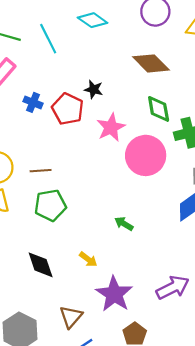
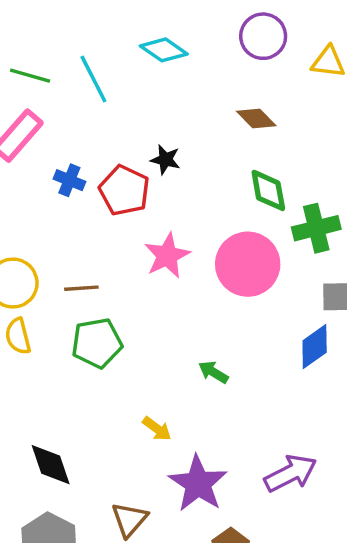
brown diamond: (151, 63) -> (256, 118), size x0.7
pink star: (111, 127) -> (167, 256), moved
black diamond: (41, 265) -> (51, 465), moved

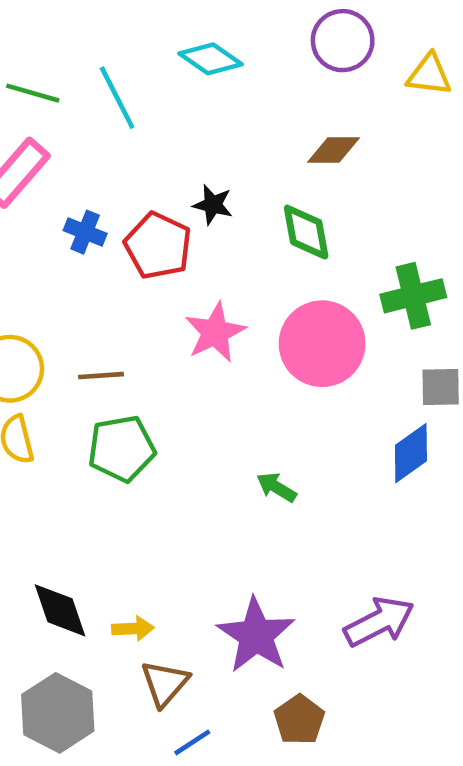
brown diamond: (256, 118) -> (333, 150), turned -45
green diamond: (268, 190) -> (306, 232), moved
yellow arrow: (157, 429) -> (133, 629), moved, turned -40

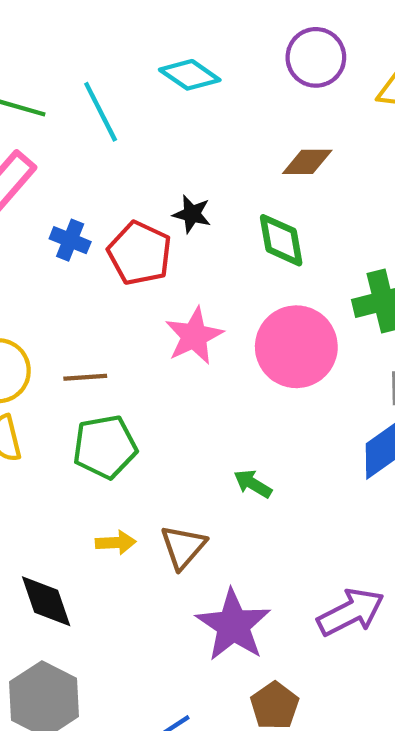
yellow arrow: (133, 629) -> (116, 543), moved
brown triangle: (165, 683) -> (183, 547), moved

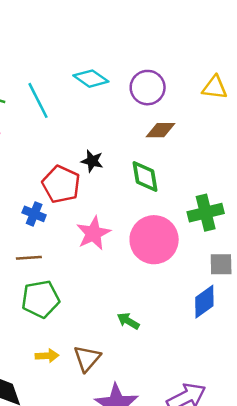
purple circle: (316, 57) -> (148, 88), moved
blue cross: (70, 240) -> (34, 214), moved

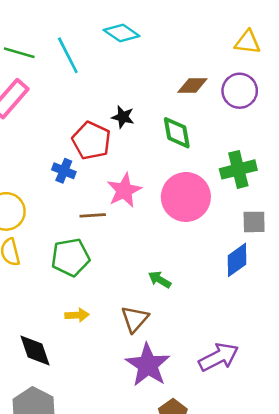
purple circle: (148, 88) -> (240, 91), moved
brown line: (29, 258) -> (93, 215), moved
brown triangle: (87, 358) -> (135, 319), moved

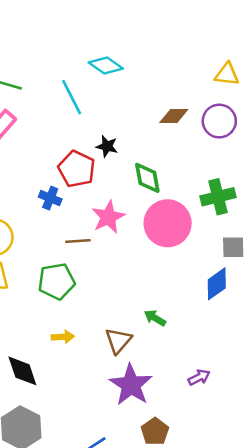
cyan line: (68, 55) -> (72, 97), moved
green diamond: (177, 133) -> (147, 178), moved
green arrow: (160, 280) -> (155, 318), moved
purple arrow: (219, 357) -> (199, 377), size x0.6

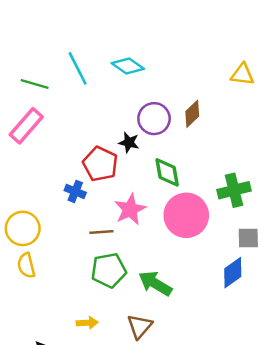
cyan line: (72, 97) -> (78, 68), moved
brown diamond: (174, 116) -> (192, 114), turned -44
purple circle: (219, 121) -> (154, 119), moved
green pentagon: (56, 281) -> (109, 270), moved
green arrow: (155, 318) -> (155, 283), moved, size x1.6

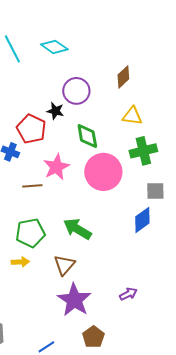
yellow triangle: (242, 74) -> (132, 116), moved
brown diamond: (192, 114) -> (123, 77), moved
green pentagon: (109, 270) -> (30, 233), moved

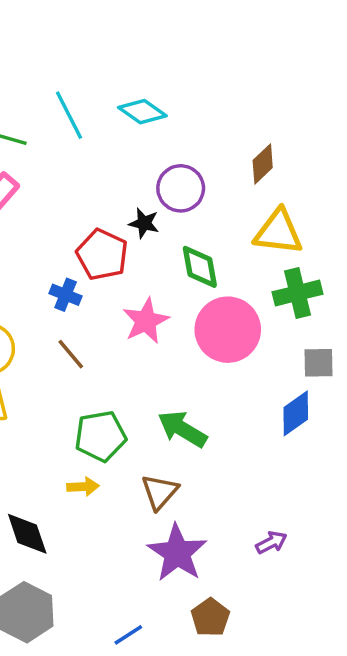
yellow triangle: (132, 116) -> (278, 232), size x1.4
brown line: (32, 186) -> (71, 354), moved, turned 54

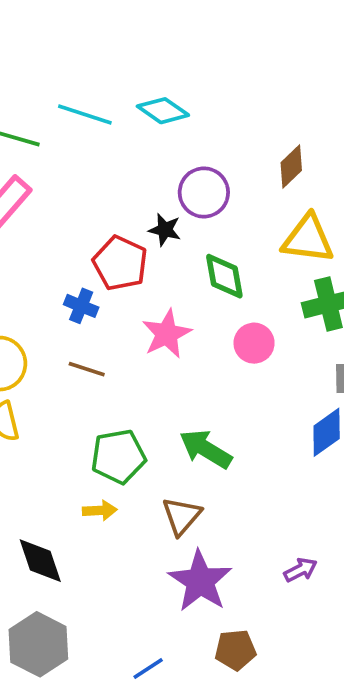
cyan line: (69, 115) -> (85, 114), turned -45
pink circle: (228, 330) -> (254, 343), size x0.6
brown line: (71, 354) -> (87, 369), turned -32
brown pentagon: (210, 617) -> (235, 650), turned 30

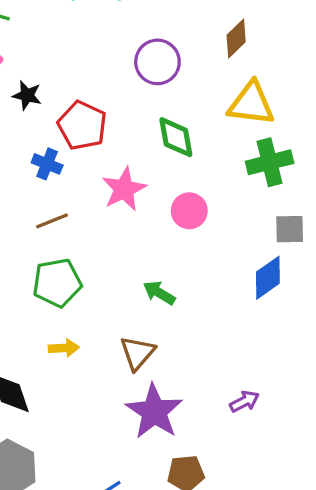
black star: (165, 230) -> (27, 95), moved
pink circle: (254, 343) -> (189, 211), moved
brown line: (87, 369) -> (52, 221), turned -40
green arrow: (206, 449) -> (159, 293), size x0.7
green pentagon: (118, 457) -> (57, 283), moved

